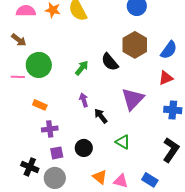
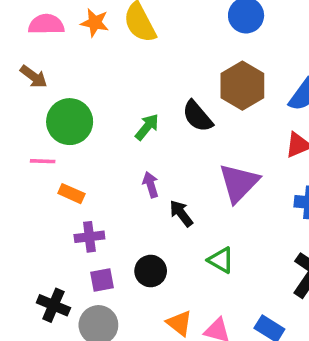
pink line: (18, 77) -> (43, 161), moved

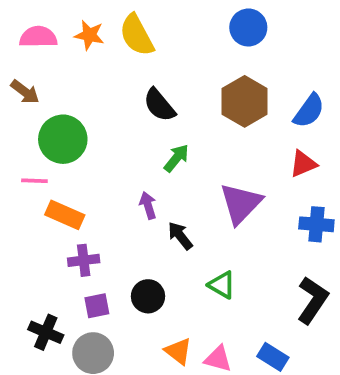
black semicircle: (197, 116) -> (159, 105), moved
green arrow: (147, 127) -> (176, 158), moved
orange rectangle: (71, 194) -> (65, 215), size x1.4

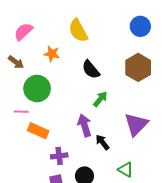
orange star: (89, 35) -> (52, 54), moved
pink semicircle: (38, 37) -> (23, 32), turned -42
purple arrow: (148, 205) -> (84, 125), size x1.5
purple cross: (84, 260) -> (59, 156), moved

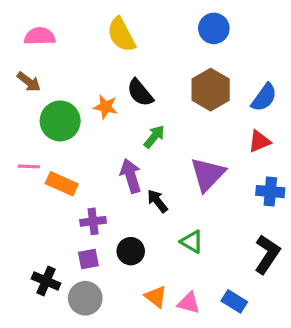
pink semicircle: (23, 32) -> (40, 36), turned 42
orange star: (52, 54) -> (106, 107), moved
pink line: (21, 112) -> (29, 166), moved

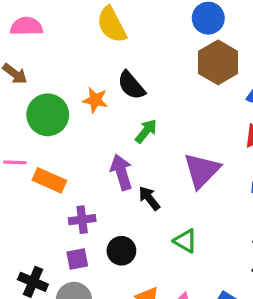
brown hexagon: (211, 90) -> (218, 62), moved

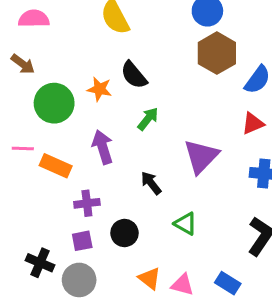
purple arrow: (121, 172) -> (103, 147), moved

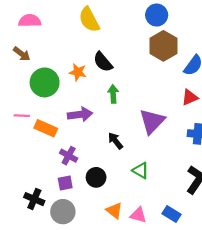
green arrow: (148, 119) -> (113, 94), turned -42
purple arrow: (103, 147) -> (80, 114), turned 100
purple cross: (87, 203) -> (69, 156), turned 36

